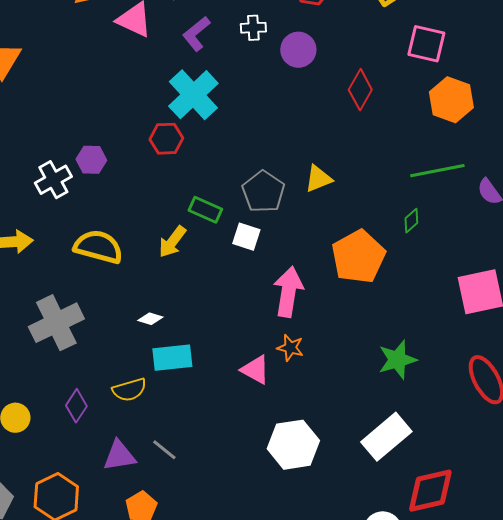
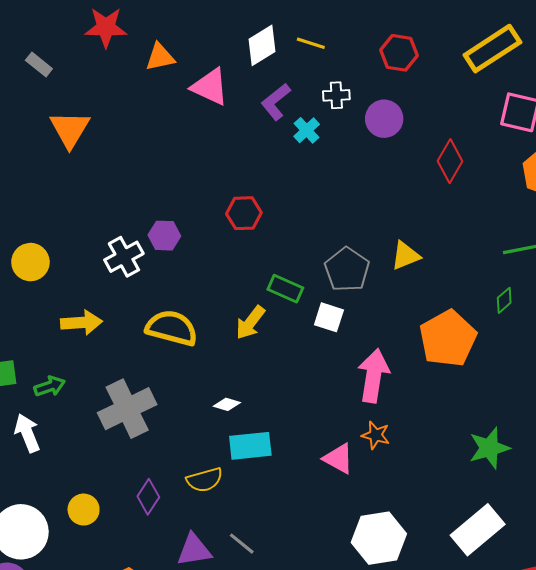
cyan cross: (193, 95) -> (307, 130), moved, size x0.5

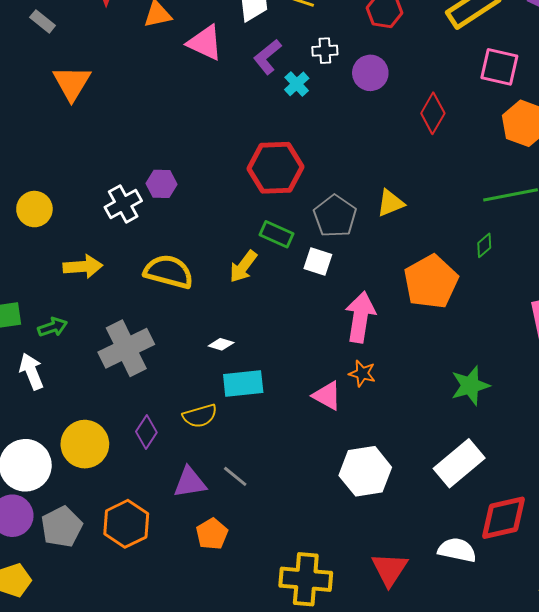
red hexagon: (244, 213) -> (276, 168), moved, size x1.6
yellow circle: (84, 510) -> (85, 444), size x1.6

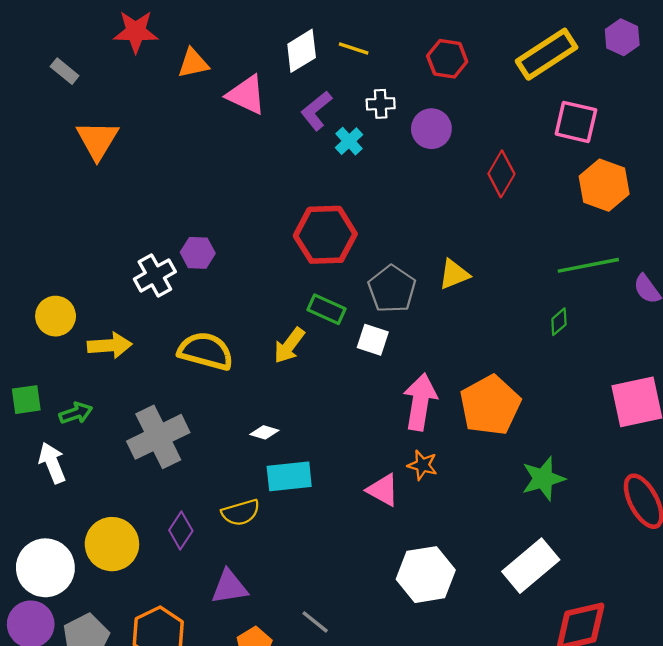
yellow circle: (34, 209) -> (56, 316), moved
orange pentagon: (431, 282) -> (490, 405), moved
gray line: (235, 476) -> (315, 622), moved

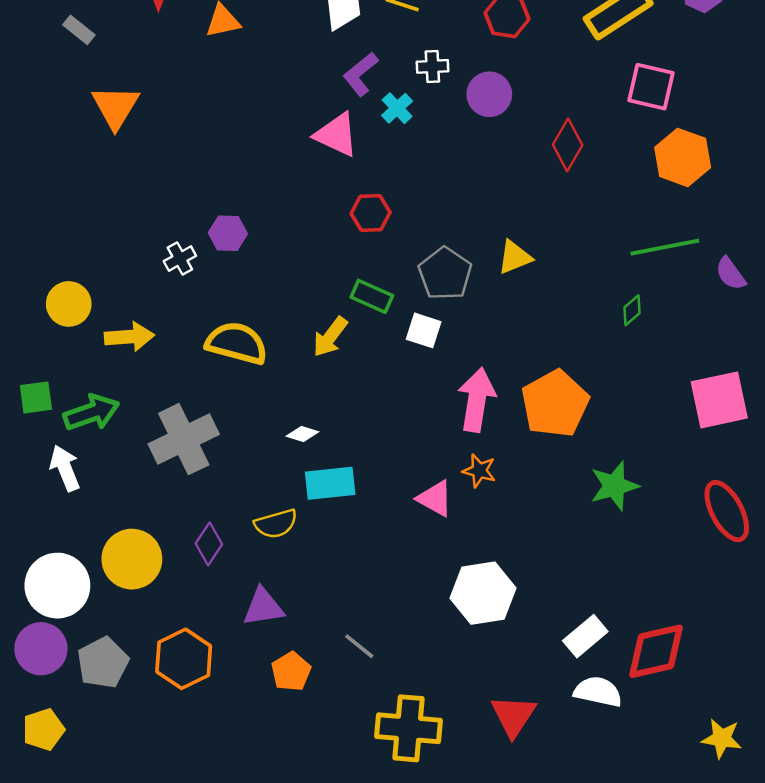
pink triangle: (246, 95) -> (336, 135), moved
red hexagon: (325, 235) -> (371, 213), size x0.6
white cross: (155, 275) -> (180, 258), size x0.7
green arrow: (76, 413) -> (91, 413), size x1.5
white rectangle: (531, 566) -> (585, 636), moved, size x0.7

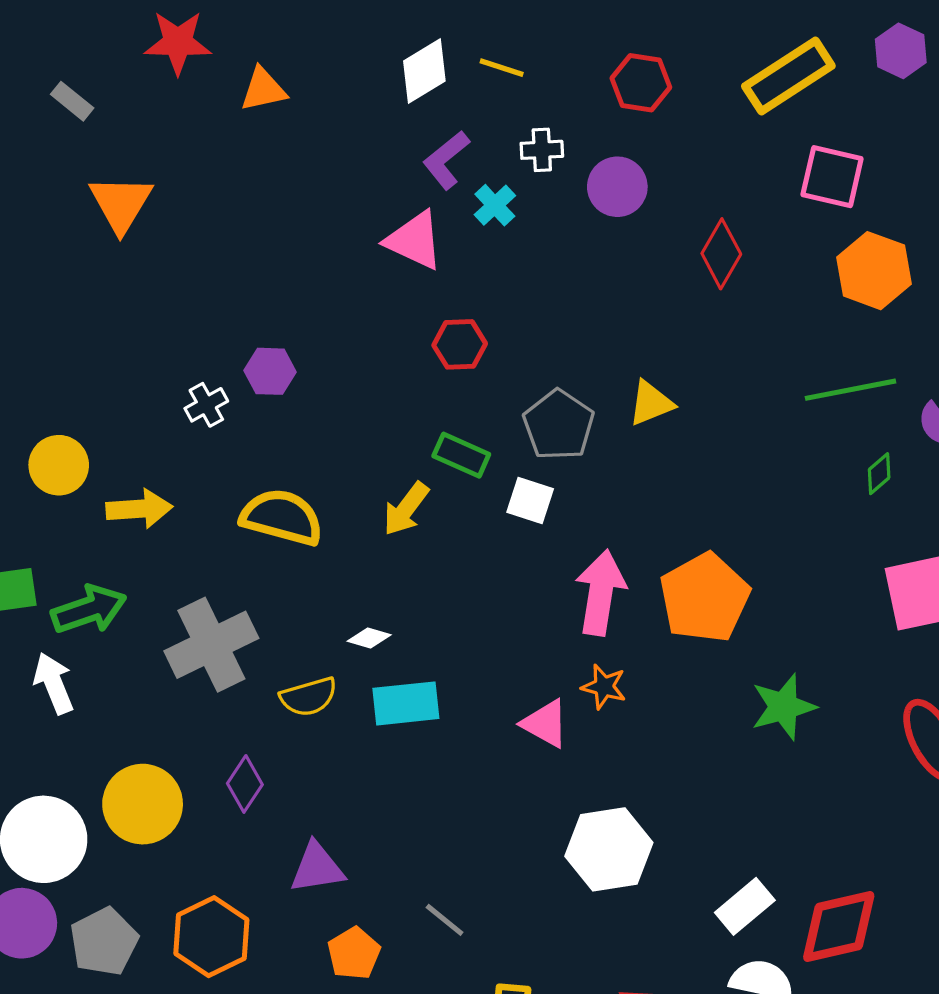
green diamond: (632, 310) -> (879, 474), moved
yellow semicircle: (276, 524) -> (309, 697), moved

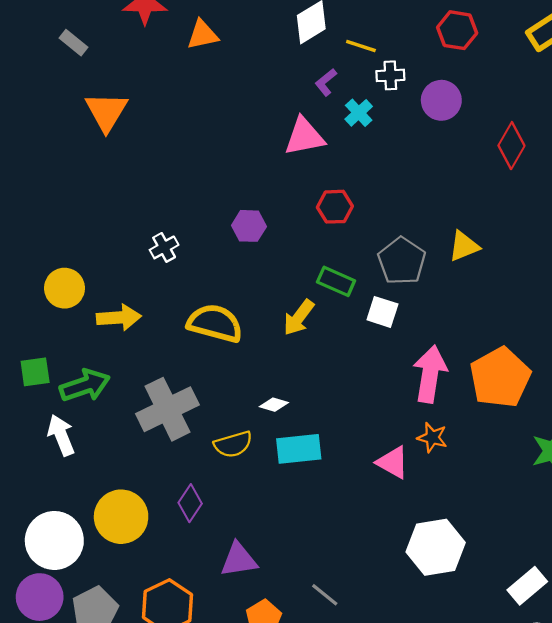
yellow line: (502, 68) -> (361, 46), moved
purple L-shape: (446, 160) -> (326, 82), size x0.7
pink triangle: (414, 240) -> (304, 137), turned -36
purple hexagon: (270, 371) -> (249, 226), moved

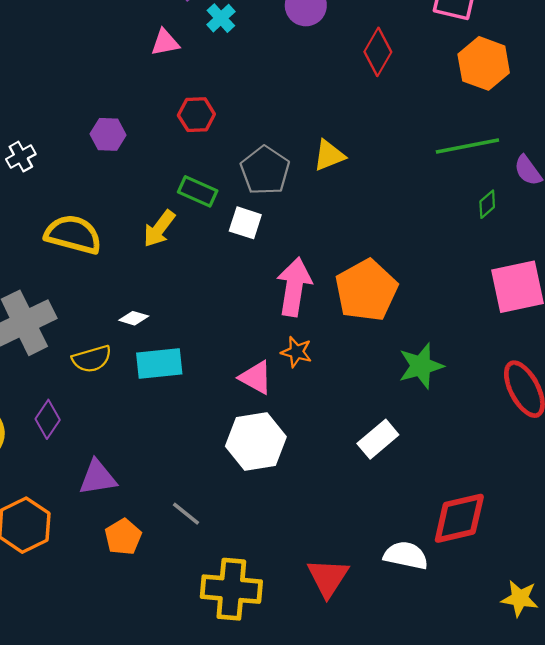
pink triangle: (304, 137) -> (165, 43), size x0.7
white hexagon: (436, 547) -> (256, 441), moved
white rectangle: (527, 586) -> (378, 439), moved

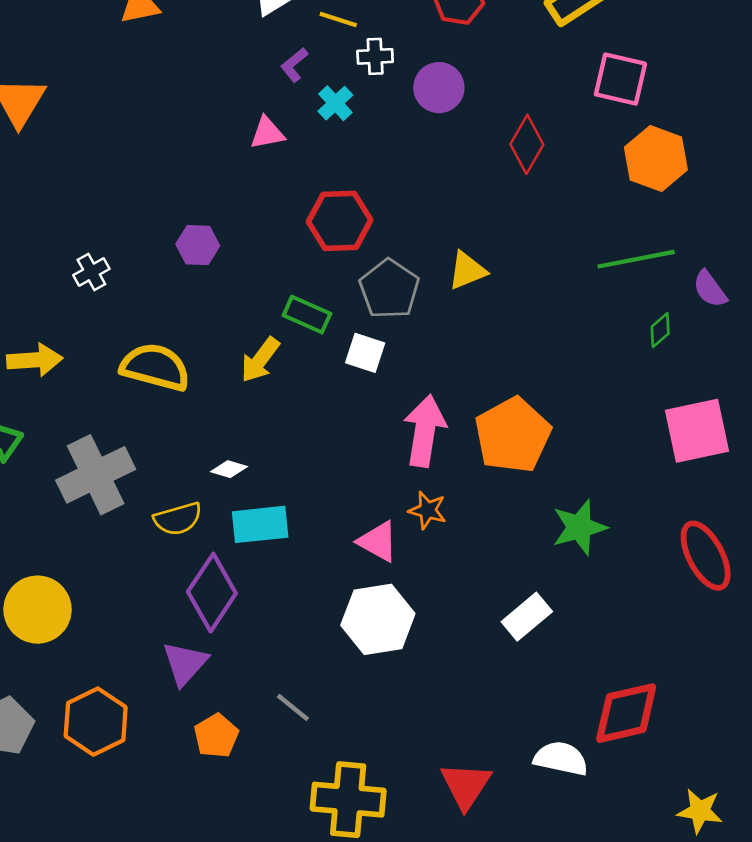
red hexagon: (196, 115) -> (340, 221), moved, size x1.4
purple diamond: (48, 419) -> (212, 593), moved, size x1.6
purple triangle: (98, 478) -> (185, 663), turned -39

